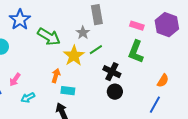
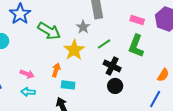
green line: (96, 50) -> (104, 44), moved
pink arrow: (15, 80) -> (27, 74), moved, turned -104
cyan arrow: (28, 98) -> (28, 92), turned 32

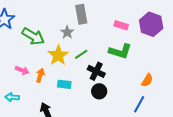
green line: (104, 44) -> (81, 54), moved
green L-shape: (136, 46) -> (120, 51), turned -95
pink arrow: (27, 74) -> (22, 70), moved
cyan rectangle: (68, 85) -> (64, 84), moved

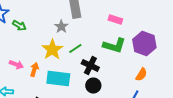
purple hexagon: (151, 24) -> (144, 44), moved
green arrow: (33, 36) -> (19, 26), moved, size x0.6
cyan rectangle: (64, 84) -> (58, 78), size x1.6

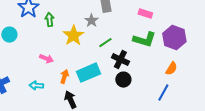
green arrow: (19, 26) -> (49, 20), turned -128
yellow star: (52, 50) -> (73, 36), moved
orange arrow: (34, 70) -> (64, 77), moved
cyan rectangle: (58, 78) -> (88, 73), turned -30

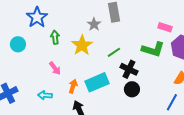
pink rectangle: (145, 14) -> (165, 27), moved
green arrow: (49, 20) -> (55, 37), moved
gray star: (91, 21) -> (94, 24), moved
pink arrow: (46, 59) -> (55, 68), turned 32

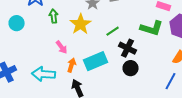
pink arrow: (55, 68) -> (62, 47), moved
cyan arrow: (45, 95) -> (44, 74), size x1.6

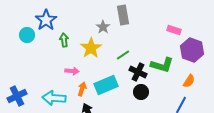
cyan circle: (17, 23) -> (27, 35), moved
green L-shape: (152, 28) -> (162, 65), moved
pink arrow: (62, 47) -> (72, 71), turned -48

